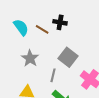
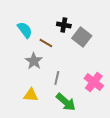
brown line: (42, 29) -> (46, 43), moved
gray square: (68, 57) -> (82, 37), moved

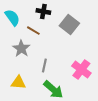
black cross: (64, 25) -> (43, 12), moved

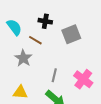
gray square: (69, 25) -> (71, 34), turned 30
gray line: (44, 66) -> (54, 75), moved

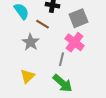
pink cross: (83, 79) -> (74, 42), moved
yellow triangle: (20, 92) -> (27, 76), turned -49

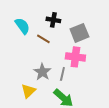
gray star: (30, 42) -> (42, 72), moved
pink cross: (74, 42) -> (75, 57), turned -30

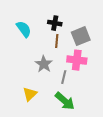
brown line: (43, 39) -> (57, 41), moved, turned 64
gray star: (42, 72) -> (44, 64), moved

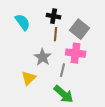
gray square: (81, 36) -> (80, 29), turned -30
yellow triangle: (30, 94) -> (29, 78), moved

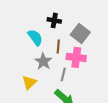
cyan semicircle: (23, 22) -> (35, 37), moved
brown line: (56, 34) -> (58, 46), moved

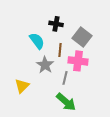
yellow triangle: (29, 82) -> (22, 86), moved

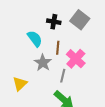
gray square: (82, 37) -> (80, 20), moved
pink cross: (78, 61) -> (76, 59), turned 36

